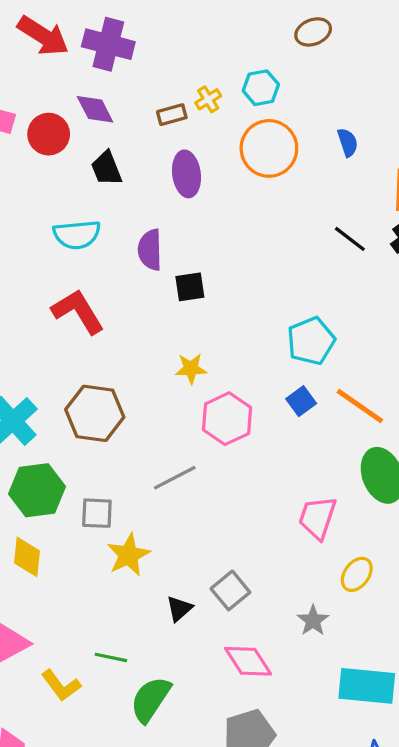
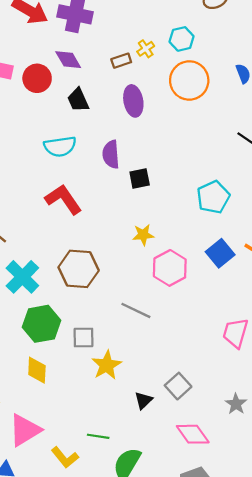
cyan pentagon: (311, 341) -> (213, 197), moved
blue square: (301, 401) -> (220, 253), size x1.4
gray line: (175, 478) -> (136, 310), turned 56

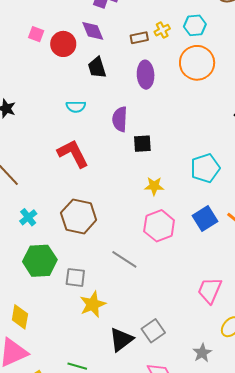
cyan semicircle: (60, 147) -> (76, 107), size x0.7
yellow star: (143, 235) -> (154, 186), moved
cyan cross: (22, 277) -> (28, 217), size x0.6
yellow diamond: (37, 370) -> (20, 317), moved
black triangle: (144, 400) -> (121, 339), size x1.5

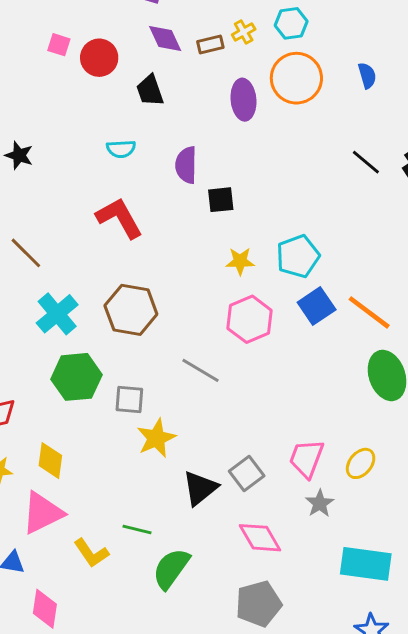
purple diamond: (93, 31) -> (165, 39), moved
purple ellipse: (146, 75) -> (243, 100), moved
cyan pentagon: (205, 168) -> (298, 256), moved
cyan cross: (28, 217) -> (57, 314), size x1.6
pink trapezoid: (210, 290) -> (306, 458), moved

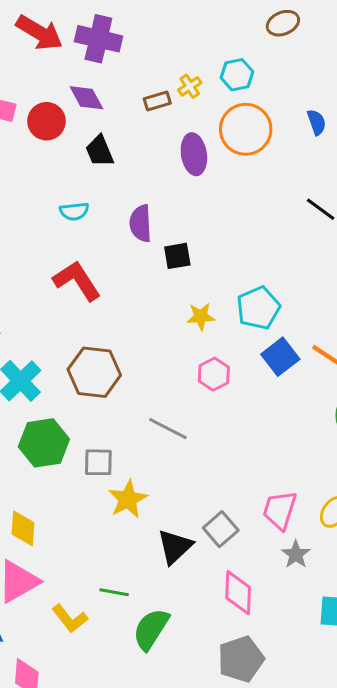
purple diamond: (165, 39) -> (86, 98), moved
pink hexagon: (250, 319) -> (214, 374), size x0.7
pink diamond: (260, 538) -> (238, 593), turned 36

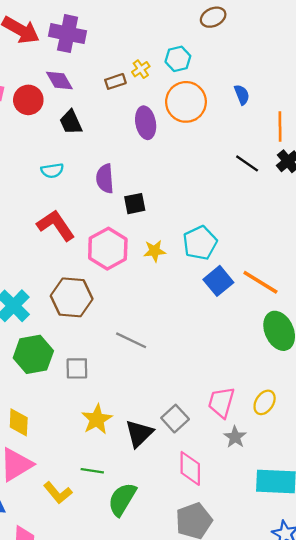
pink hexagon: (214, 374) -> (108, 249), moved, size x1.6
yellow star: (128, 499) -> (97, 419), moved

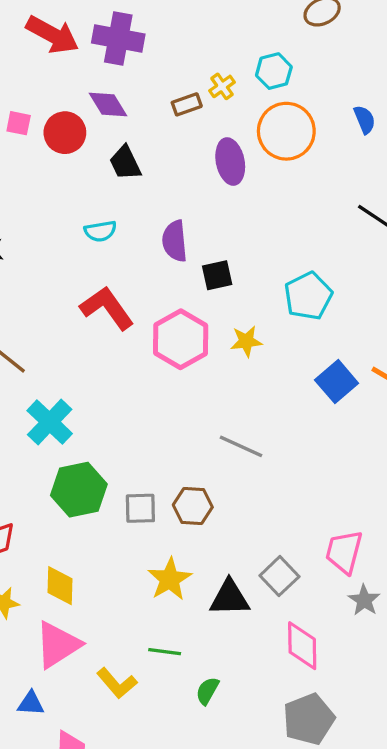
cyan pentagon: (200, 243) -> (308, 296), moved
brown hexagon: (72, 297) -> (193, 506), moved, size x0.7
gray line: (131, 340) -> (241, 446), moved
black triangle: (139, 433) -> (230, 598), turned 44
green semicircle: (122, 499) -> (207, 691), size x0.6

